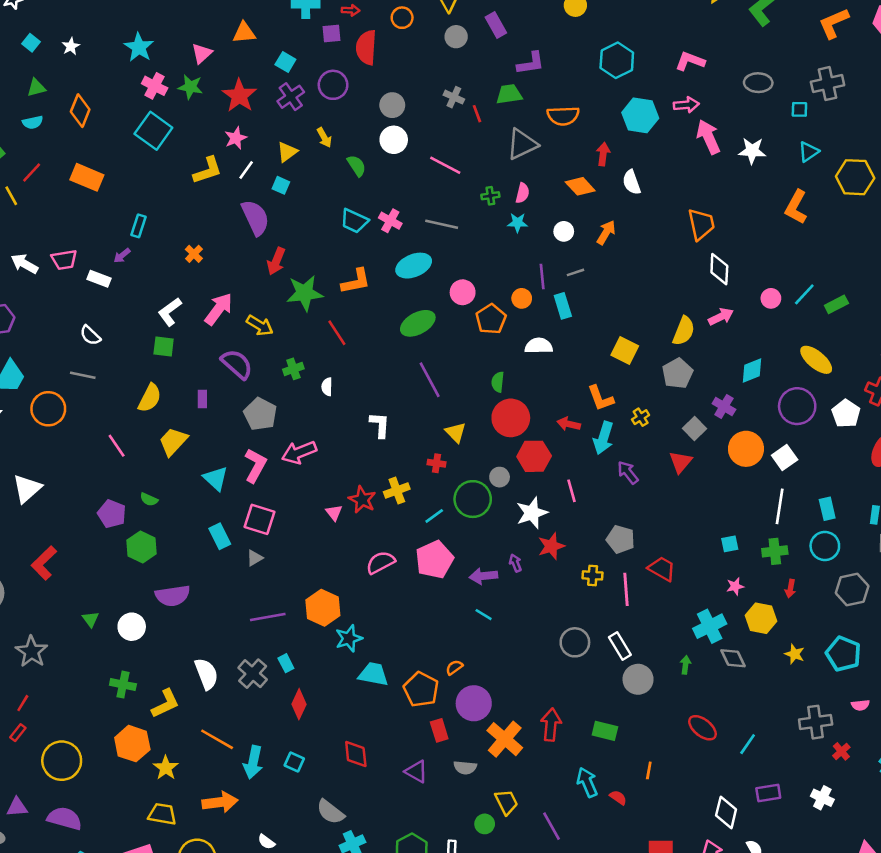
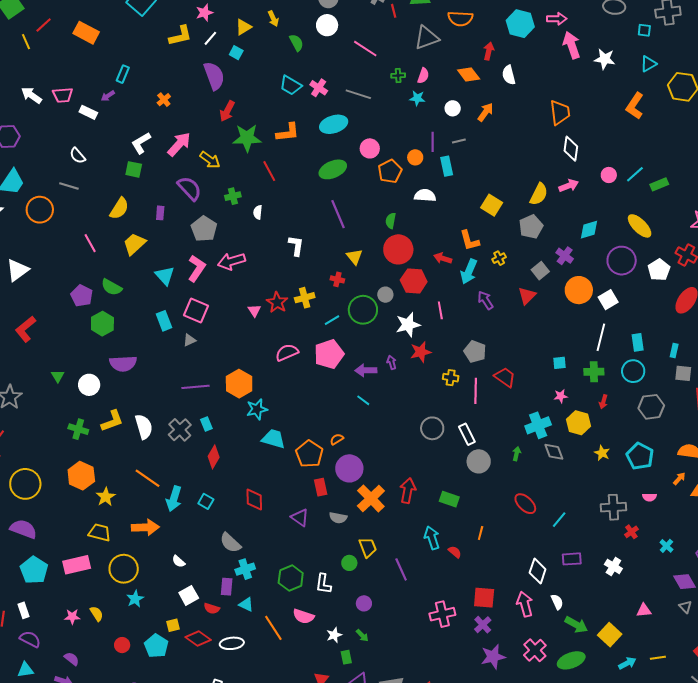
green semicircle: (149, 499) -> (112, 287), size x1.5
yellow L-shape: (165, 704) -> (112, 421), moved

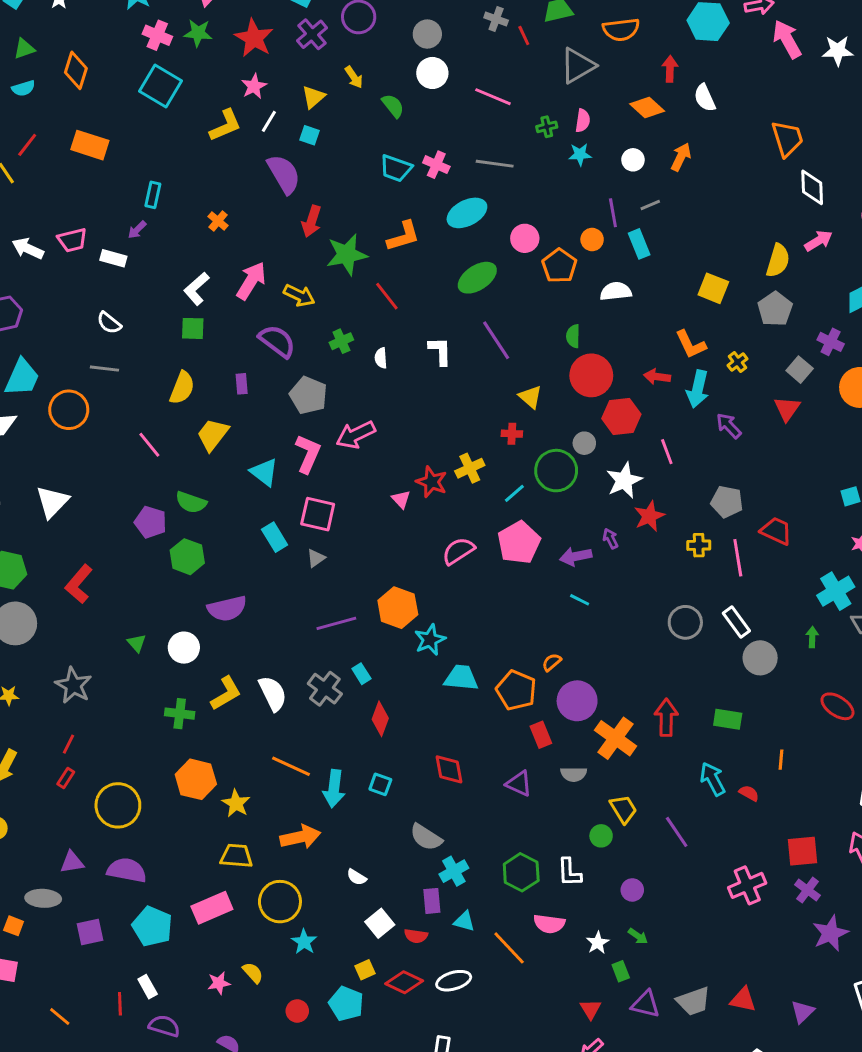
white L-shape: (296, 246) -> (440, 351), moved

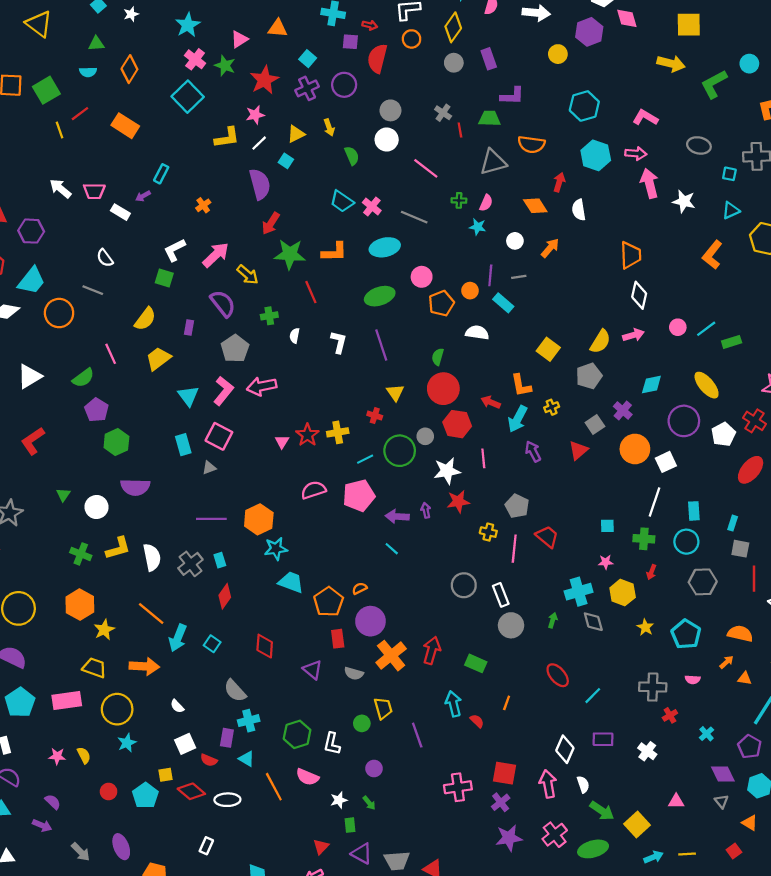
cyan rectangle: (639, 244) -> (503, 303), turned -42
green semicircle: (191, 502) -> (83, 378), moved, turned -70

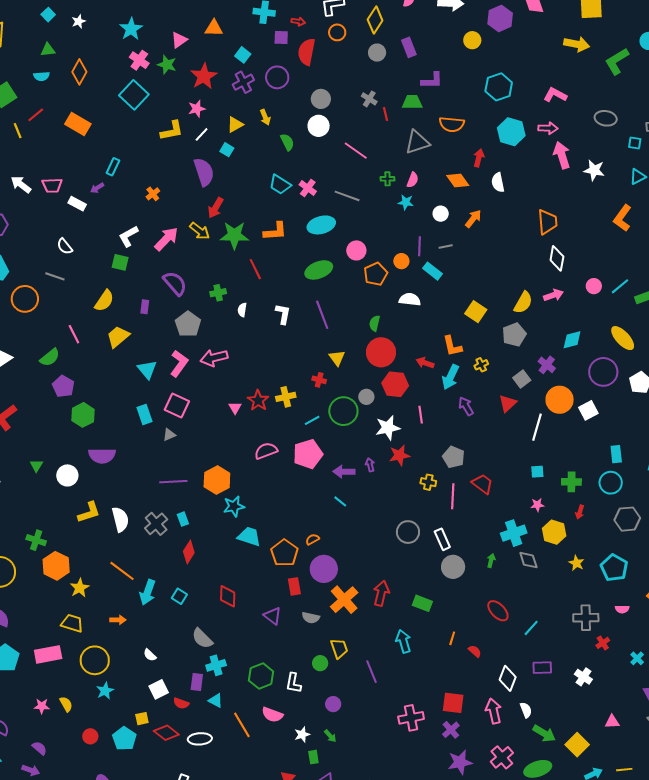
yellow arrow: (248, 275) -> (200, 231), moved
white line: (655, 502) -> (537, 427), moved
green cross: (81, 554) -> (36, 540), moved
orange arrow: (144, 666) -> (118, 620), size x0.6
red semicircle: (477, 721) -> (475, 651), moved

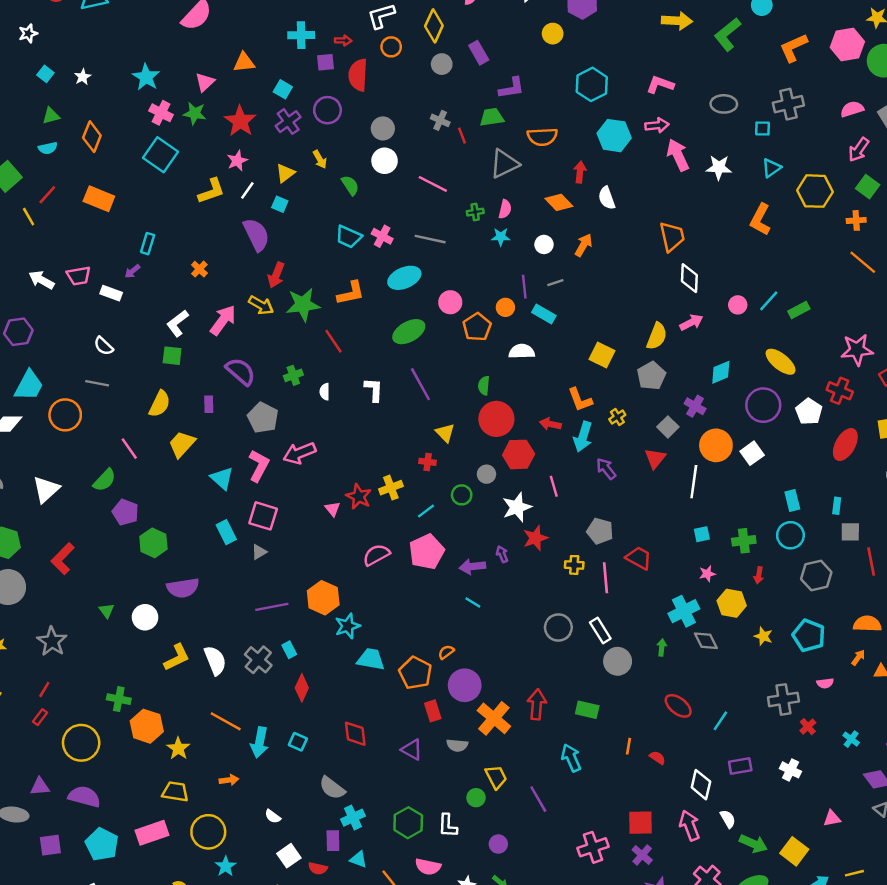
green circle: (343, 411) -> (462, 495), size x0.6

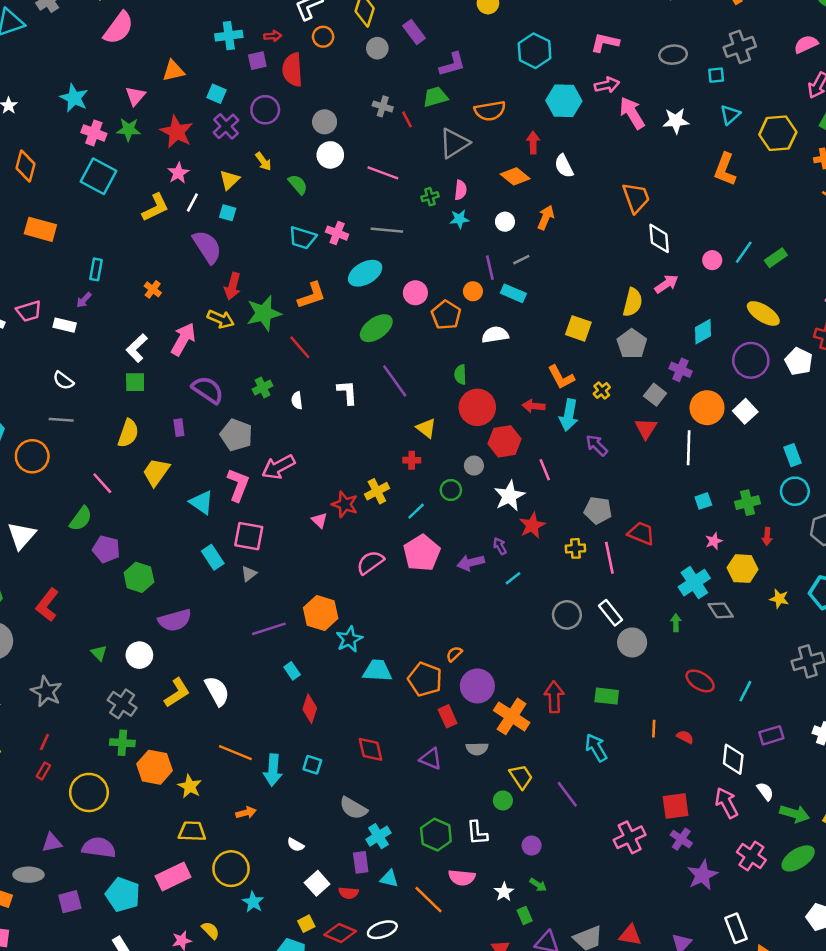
cyan line: (473, 602) -> (513, 578), moved, turned -63
gray cross: (258, 660) -> (122, 704), moved

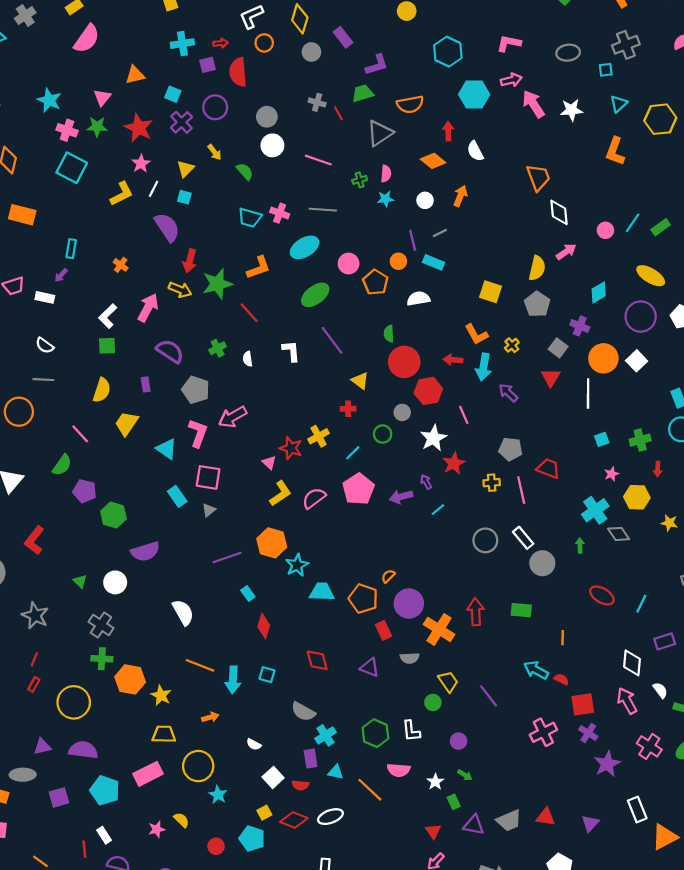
yellow L-shape: (177, 693) -> (280, 493), moved
red semicircle: (685, 737) -> (561, 679), moved
cyan arrow: (596, 748) -> (536, 670), moved, turned -30

